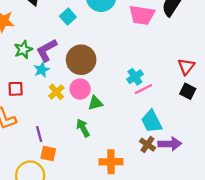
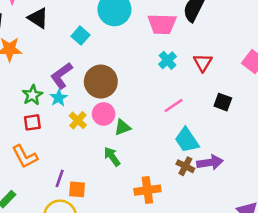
green star: (23, 50) -> (32, 95), moved
red triangle: (186, 66) -> (203, 63), moved
cyan cross: (135, 77) -> (168, 60), moved
purple line: (39, 134) -> (60, 178), moved, turned 42

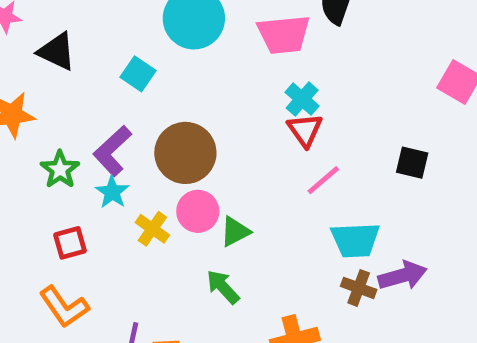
red triangle: (203, 63) -> (305, 130), moved
green star: (32, 95) -> (60, 170), moved
cyan trapezoid: (187, 140) -> (355, 240), turned -52

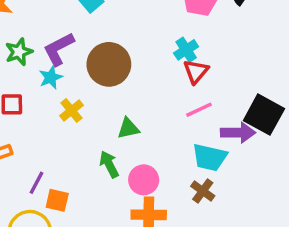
cyan cross: (302, 99) -> (186, 50), moved
black square: (412, 163) -> (264, 115), size x1.6
pink circle: (198, 211) -> (144, 180), moved
purple arrow: (402, 276) -> (238, 133), moved

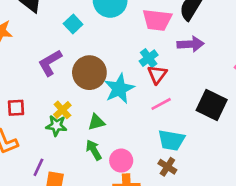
green star: (19, 52) -> (56, 126), moved, turned 30
cyan star: (51, 77) -> (119, 89), moved, size x1.6
green triangle: (128, 128) -> (96, 122), moved
purple arrow: (238, 133) -> (191, 44), moved

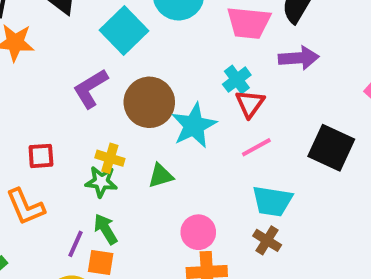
cyan square: (73, 24) -> (124, 30), size x1.6
yellow cross: (62, 110) -> (110, 158), turned -30
green arrow: (94, 150) -> (106, 229), moved

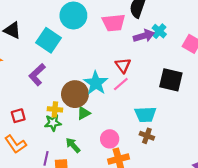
cyan cross: (237, 80) -> (159, 31), moved
brown circle: (149, 102) -> (75, 94), moved
pink line: (256, 147) -> (121, 84), moved
green arrow: (106, 229) -> (73, 145), moved

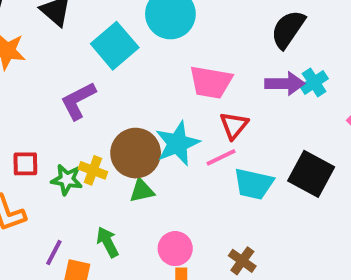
pink trapezoid: (114, 23) -> (211, 82), moved
cyan trapezoid: (145, 114) -> (254, 184), moved
green star: (53, 123) -> (67, 180), moved

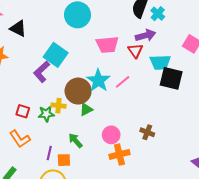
cyan square: (115, 46) -> (56, 55), moved
cyan cross: (314, 82) -> (158, 14), moved
red triangle: (234, 125) -> (135, 51), moved
red square: (25, 164) -> (23, 111), turned 32
cyan trapezoid: (254, 184) -> (160, 62), moved

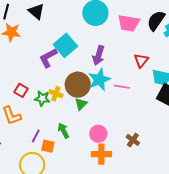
purple arrow: (146, 35) -> (99, 55), moved, turned 108
pink trapezoid: (107, 45) -> (129, 23), moved
pink line: (123, 82) -> (122, 87), turned 35
green triangle: (86, 110) -> (81, 104), turned -32

